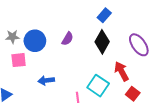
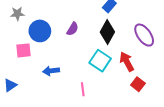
gray star: (12, 37) -> (17, 14), moved
cyan square: (98, 86) -> (100, 61), moved

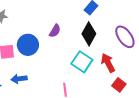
blue circle: (40, 31) -> (28, 45), moved
blue arrow: (51, 71) -> (19, 79), moved

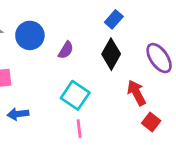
blue circle: (28, 45) -> (30, 35), moved
cyan square: (82, 62) -> (75, 95), moved

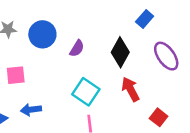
blue rectangle: (114, 19) -> (145, 19), moved
red arrow: (136, 93) -> (130, 89), moved

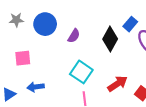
blue rectangle: (145, 19) -> (130, 24), moved
red arrow: (130, 89) -> (117, 84), moved, turned 84

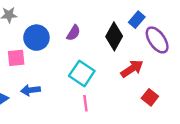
blue circle: (45, 24) -> (36, 38), moved
red arrow: (117, 84) -> (132, 69), moved

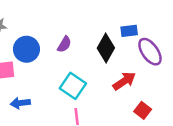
blue rectangle: (137, 20) -> (129, 31), turned 42

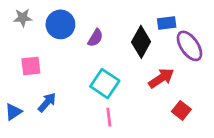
blue circle: (26, 49) -> (60, 24), moved
blue arrow: (20, 103) -> (47, 102), turned 138

